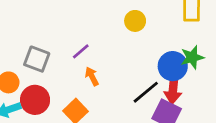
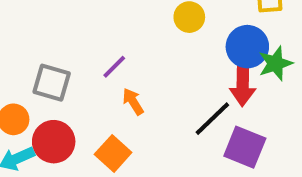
blue circle: (173, 66) -> (247, 47), moved
red arrow: (173, 89) -> (243, 84), moved

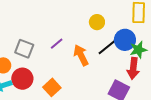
red arrow: (243, 84) -> (133, 68), moved
orange arrow: (133, 102) -> (81, 55), moved, size x1.5
black line: (212, 119) -> (107, 47), moved

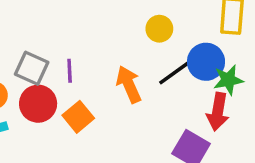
purple line: (57, 44) -> (70, 71), moved, turned -56
red circle: (22, 79) -> (38, 104), moved
orange square: (52, 87) -> (78, 117), moved

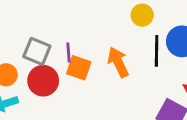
black line: (175, 72) -> (157, 51), turned -52
orange square: (78, 117) -> (79, 68), moved, turned -30

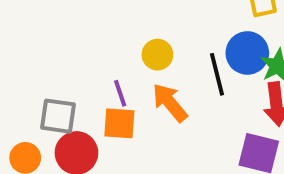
yellow circle: (142, 15) -> (157, 55), moved
purple line: (68, 52) -> (120, 93), moved

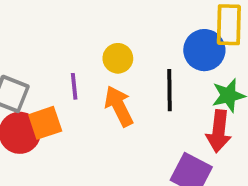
blue circle: (247, 53) -> (204, 50), moved
orange square: (119, 123) -> (45, 123), moved, turned -36

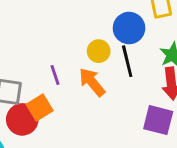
blue circle: (204, 50) -> (129, 28), moved
yellow circle: (118, 58) -> (99, 51), moved

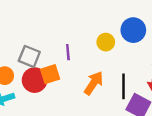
black line: (127, 61) -> (124, 86), moved
orange arrow: (92, 82) -> (94, 83), moved, turned 60

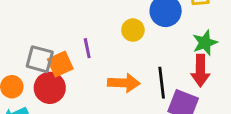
orange square: (50, 74) -> (60, 64), moved
orange arrow: (94, 83) -> (124, 83), turned 65

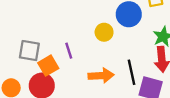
gray square: (40, 59) -> (29, 51), moved

